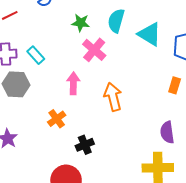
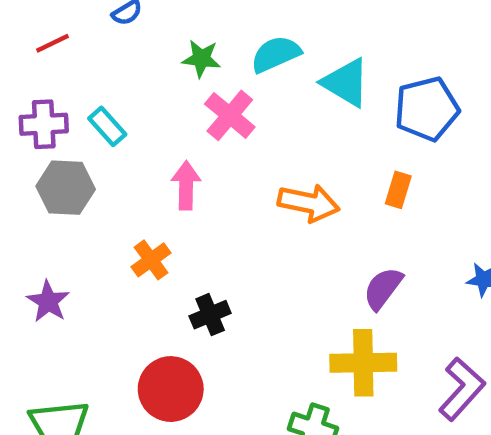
cyan semicircle: (116, 21) -> (276, 54), turned 50
orange arrow: (113, 97) -> (309, 203), moved, turned 116
purple semicircle: (167, 132) -> (383, 288), turned 45

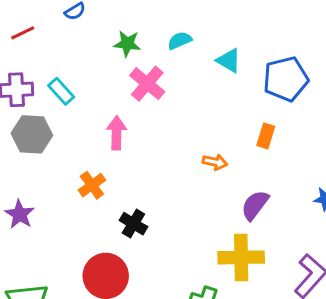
cyan semicircle: (276, 54) -> (180, 41), size x0.7
cyan triangle: (346, 83) -> (229, 61), size x0.7
orange arrow: (309, 203) -> (215, 162), moved, size x0.6
black cross: (210, 315) -> (133, 224), turned -36

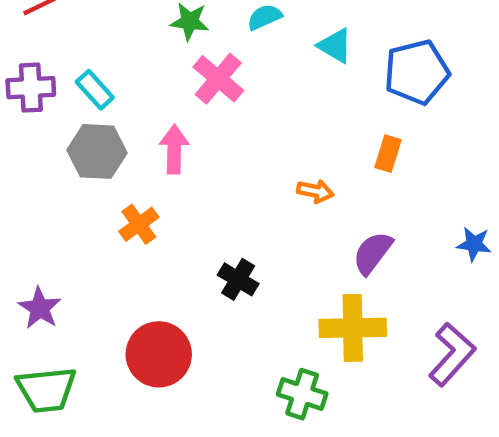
gray hexagon: (32, 134) -> (97, 151), moved
purple star: (20, 214) -> (40, 308), moved
black cross: (133, 224) -> (238, 279), moved

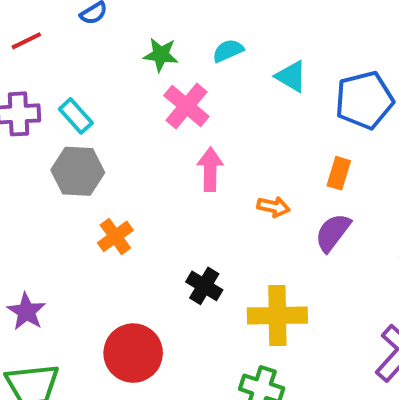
pink arrow: (174, 149) -> (210, 169), moved
purple semicircle: (373, 253) -> (333, 233), moved
yellow cross: (353, 328) -> (277, 316), moved

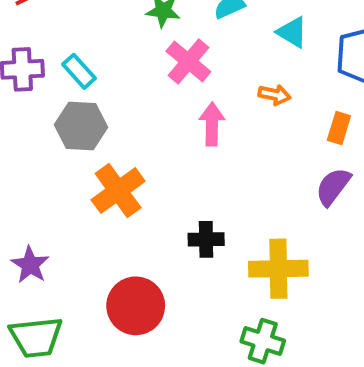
orange arrow: (273, 207) -> (274, 95), moved
orange cross: (115, 236) -> (118, 191), size x1.5
black cross: (204, 286) -> (206, 239), turned -32

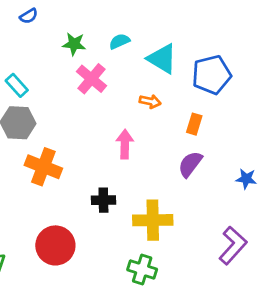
cyan triangle: (292, 32) -> (162, 59), size x1.4
pink arrow: (212, 124) -> (125, 144), moved
orange cross: (118, 191) -> (43, 167), turned -33

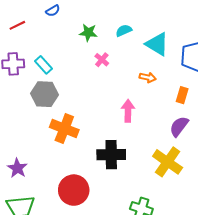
pink cross: (91, 79) -> (102, 60), size x0.6
black cross: (103, 200) -> (111, 155), size x1.5
yellow cross: (153, 220) -> (168, 162), moved, turned 36

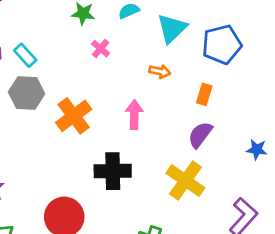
cyan triangle: (157, 44) -> (172, 28), turned 45
orange cross: (64, 129) -> (74, 116), moved, turned 32

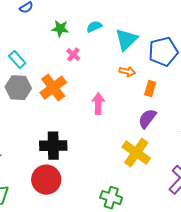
orange arrow: (160, 71) -> (127, 72), moved
orange cross: (74, 116) -> (53, 88), moved
black cross: (113, 171) -> (53, 146), moved

